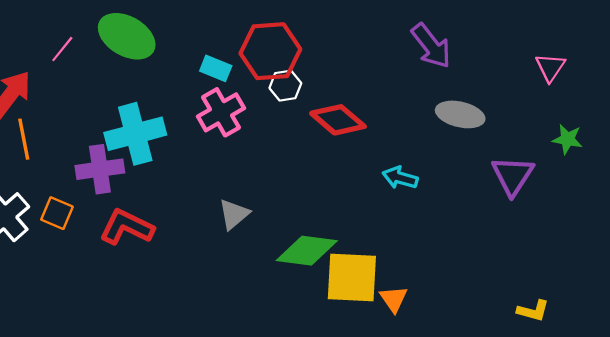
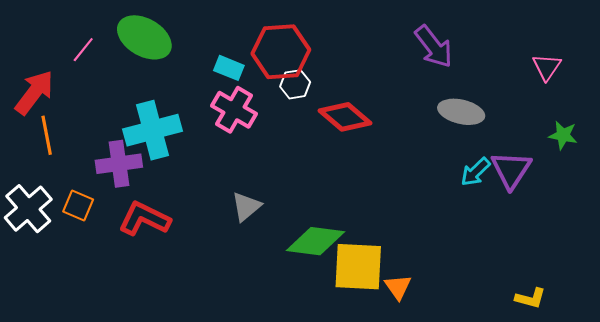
pink cross: (221, 112) -> (234, 110), turned -30
cyan arrow: (400, 178) -> (475, 172), moved, turned -60

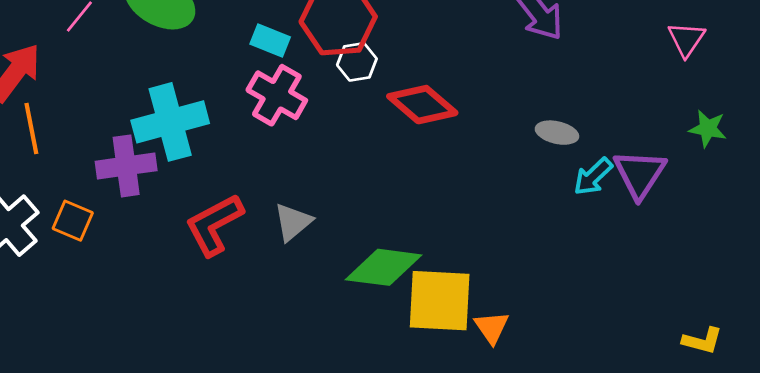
gray ellipse: (461, 112) -> (557, 133), moved, size x0.7
red L-shape: (144, 219) -> (214, 225), moved, turned -54
yellow L-shape: (530, 298) -> (702, 341), moved

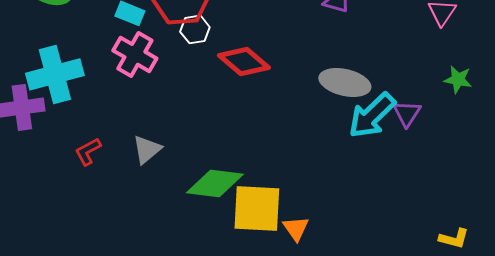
gray ellipse: (557, 133) -> (345, 82), size x1.6
purple triangle: (640, 174) -> (407, 113), size x0.7
cyan arrow: (593, 177) -> (372, 115), size x1.6
red L-shape: (214, 225) -> (88, 151), size x0.6

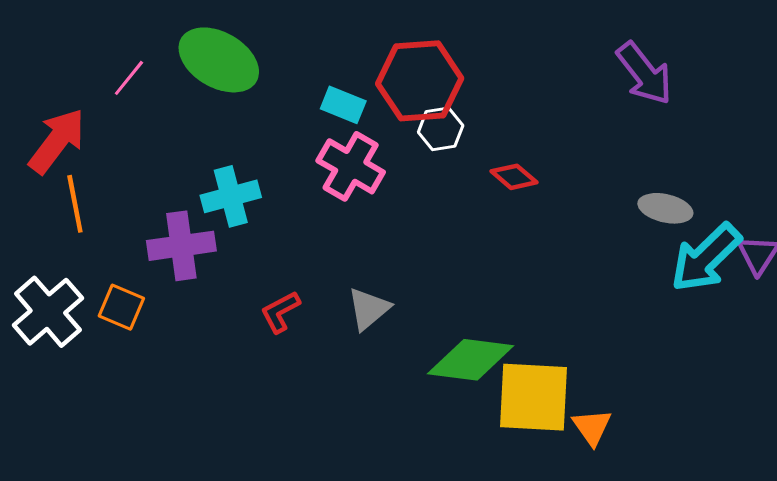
red diamond: (244, 61) -> (514, 177), size x0.6
cyan cross: (55, 74) -> (231, 196), size x0.7
gray ellipse: (345, 82) -> (665, 208), size x0.7

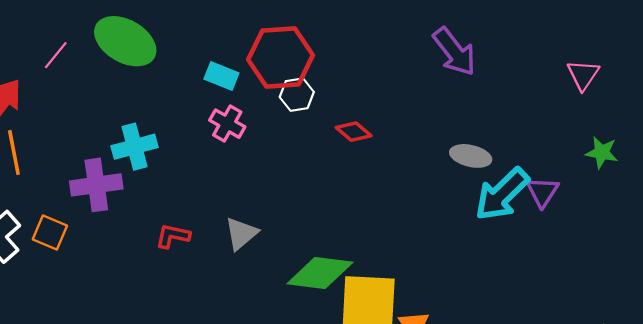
pink cross: (351, 166) -> (227, 124), size x0.7
red L-shape: (280, 312) -> (173, 236), turned 40

